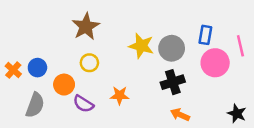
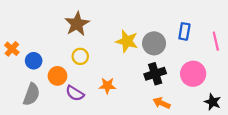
pink circle: (215, 63) -> (193, 74), moved
orange cross: (13, 70) -> (12, 49), moved

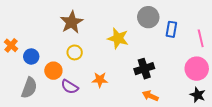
gray circle: (154, 43) -> (148, 17), moved
pink circle: (193, 74) -> (197, 69), moved

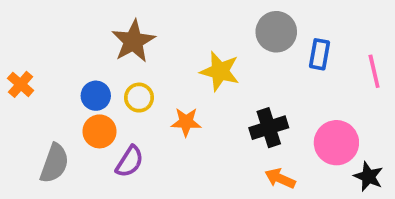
blue circle: (31, 56) -> (96, 96), moved
pink circle: (197, 69) -> (336, 143), moved
orange star: (100, 80) -> (186, 122), moved
purple semicircle: (70, 87) -> (130, 161), turned -90

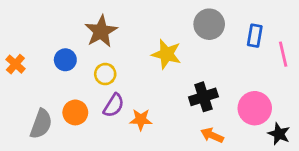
blue rectangle: (320, 54) -> (255, 36), moved
blue circle: (96, 96) -> (65, 60), moved
orange star: (186, 122) -> (141, 120), moved
orange circle: (100, 131) -> (75, 112), moved
purple semicircle: (130, 161) -> (114, 105), moved

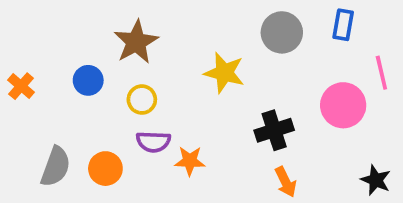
blue rectangle: (255, 36) -> (343, 25), moved
purple semicircle: (114, 105) -> (153, 142), turned 60
pink circle: (255, 108) -> (343, 105), moved
orange circle: (75, 112) -> (105, 169), moved
orange arrow: (212, 135) -> (286, 182), turned -140

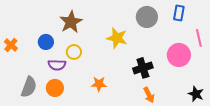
purple semicircle: (153, 142) -> (57, 65), moved

